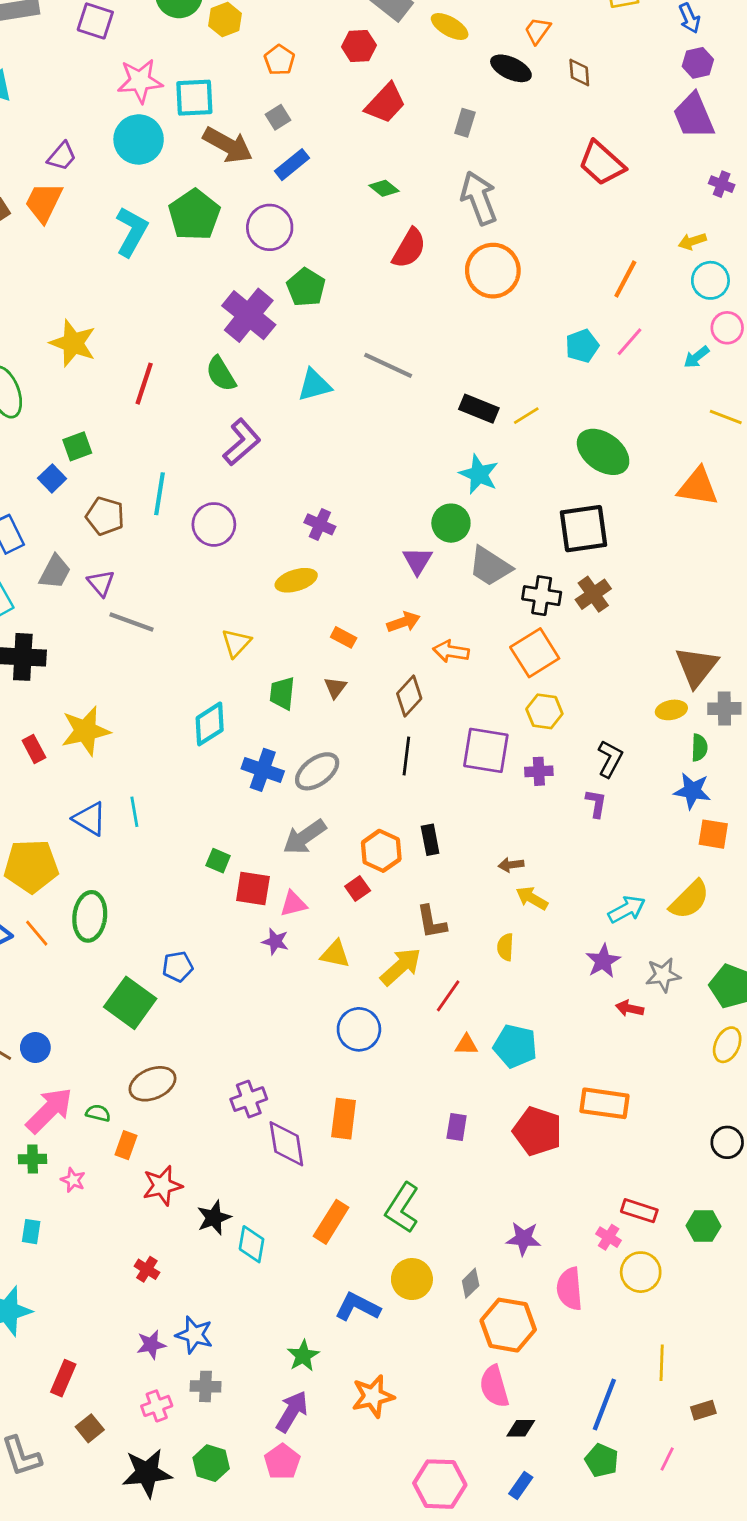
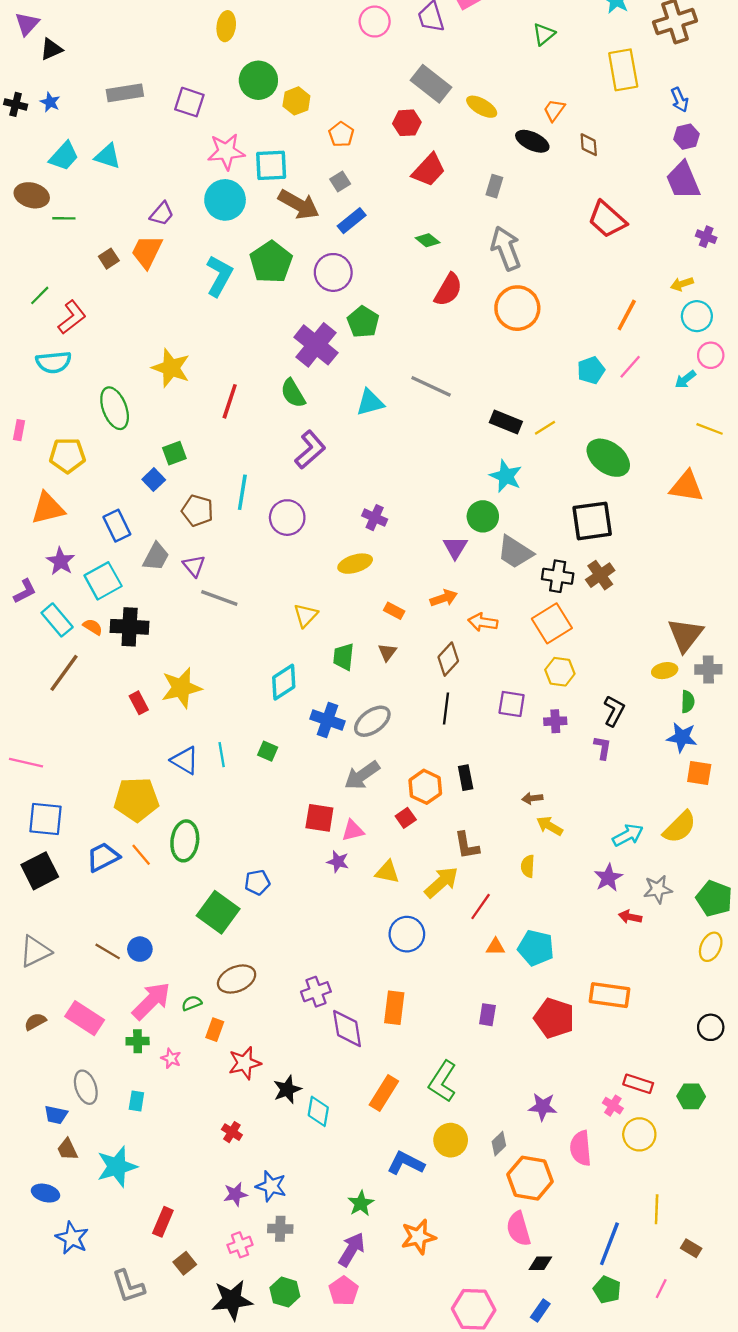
purple square: (486, 750) -> (512, 704), size x0.7
green square: (218, 861) -> (268, 751), moved
green semicircle: (98, 1113) -> (192, 1003), turned -36
brown rectangle: (703, 1410) -> (691, 1248), turned 48

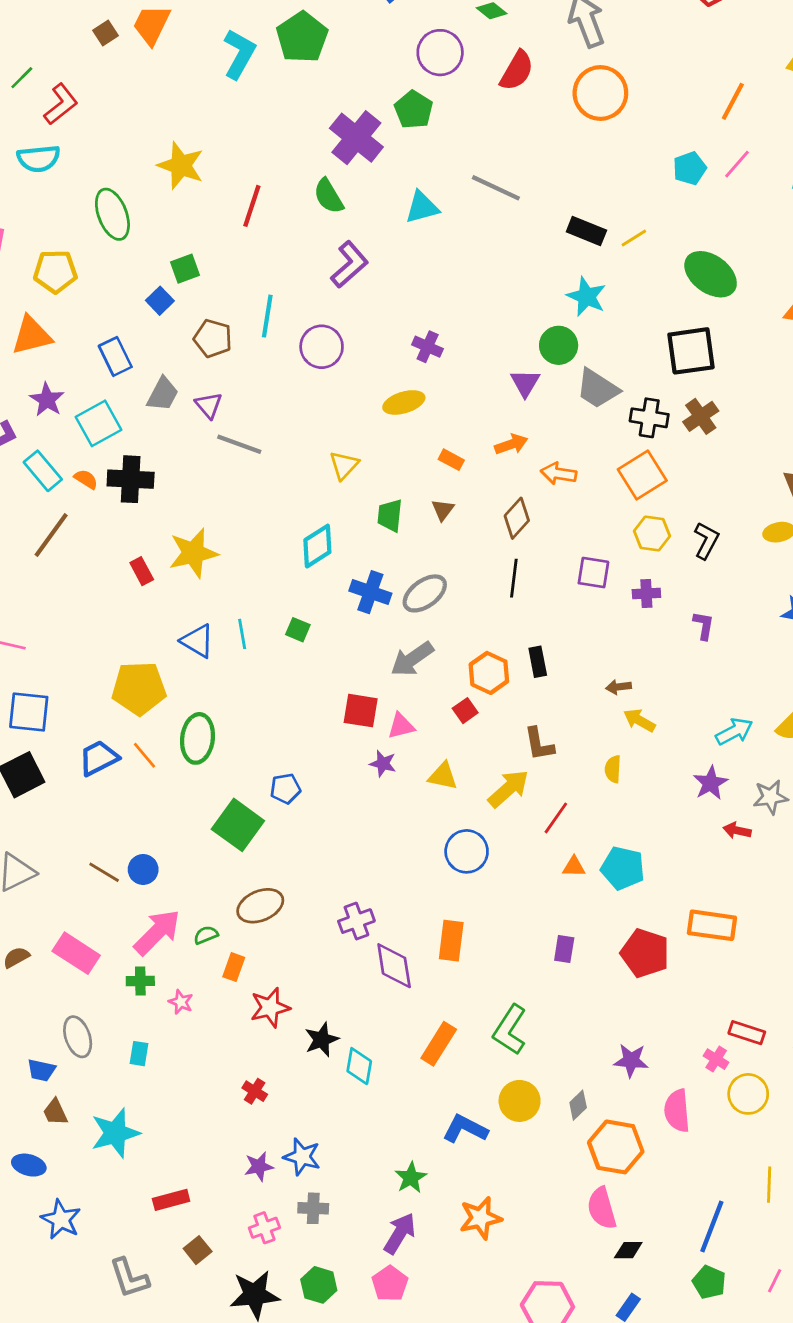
purple circle: (333, 272) -> (440, 53), moved
black L-shape: (614, 711) -> (706, 540), moved
red rectangle: (163, 1222) -> (171, 1200), turned 52

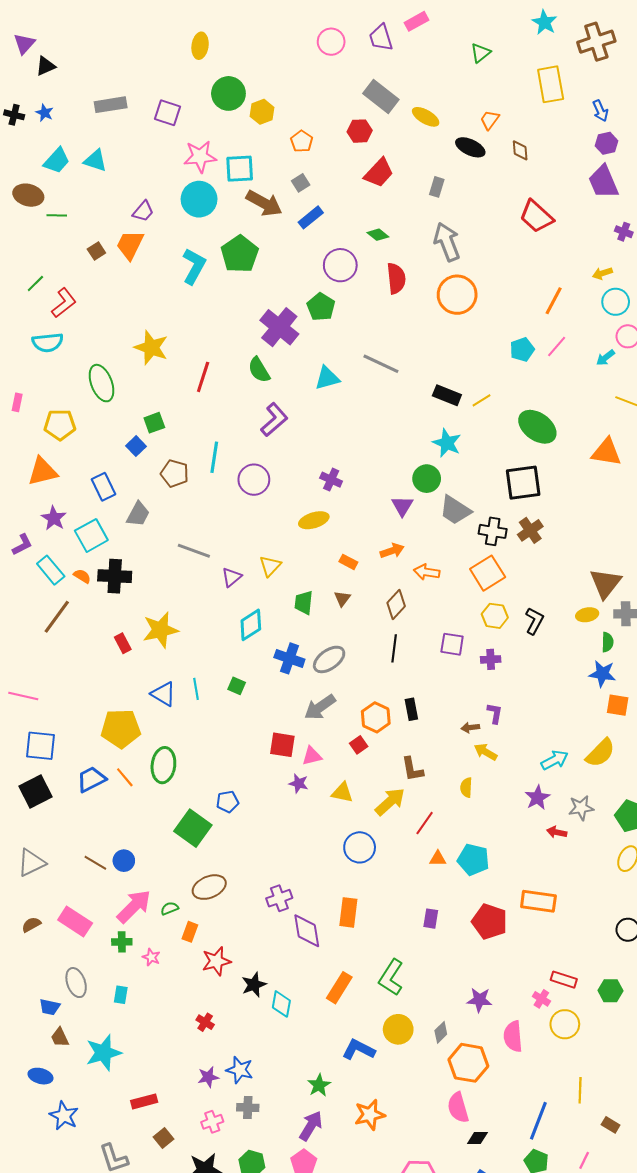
red semicircle: (517, 71) -> (396, 278), turned -36
purple triangle: (209, 405) -> (232, 577), moved, turned 30
purple L-shape: (704, 626) -> (495, 713), moved

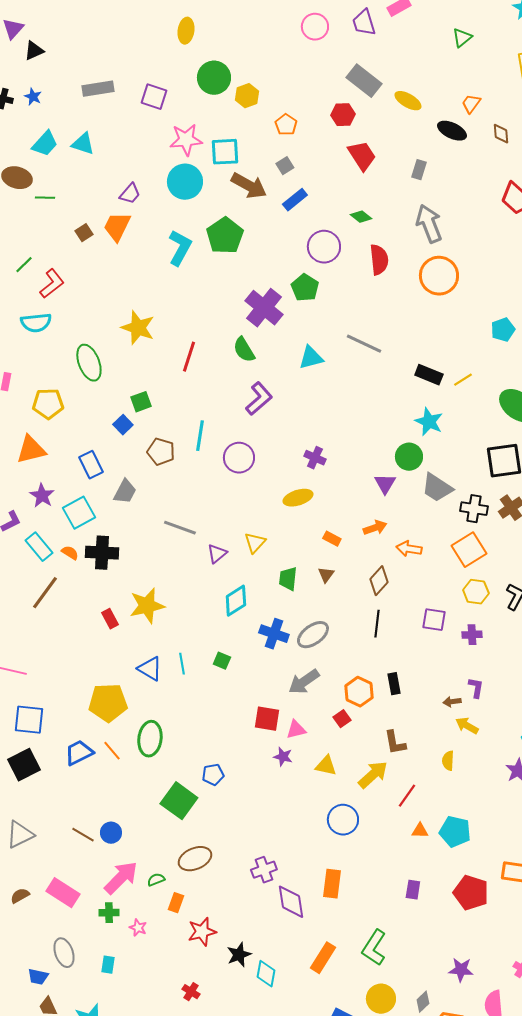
red trapezoid: (379, 173) -> (362, 156), turned -76

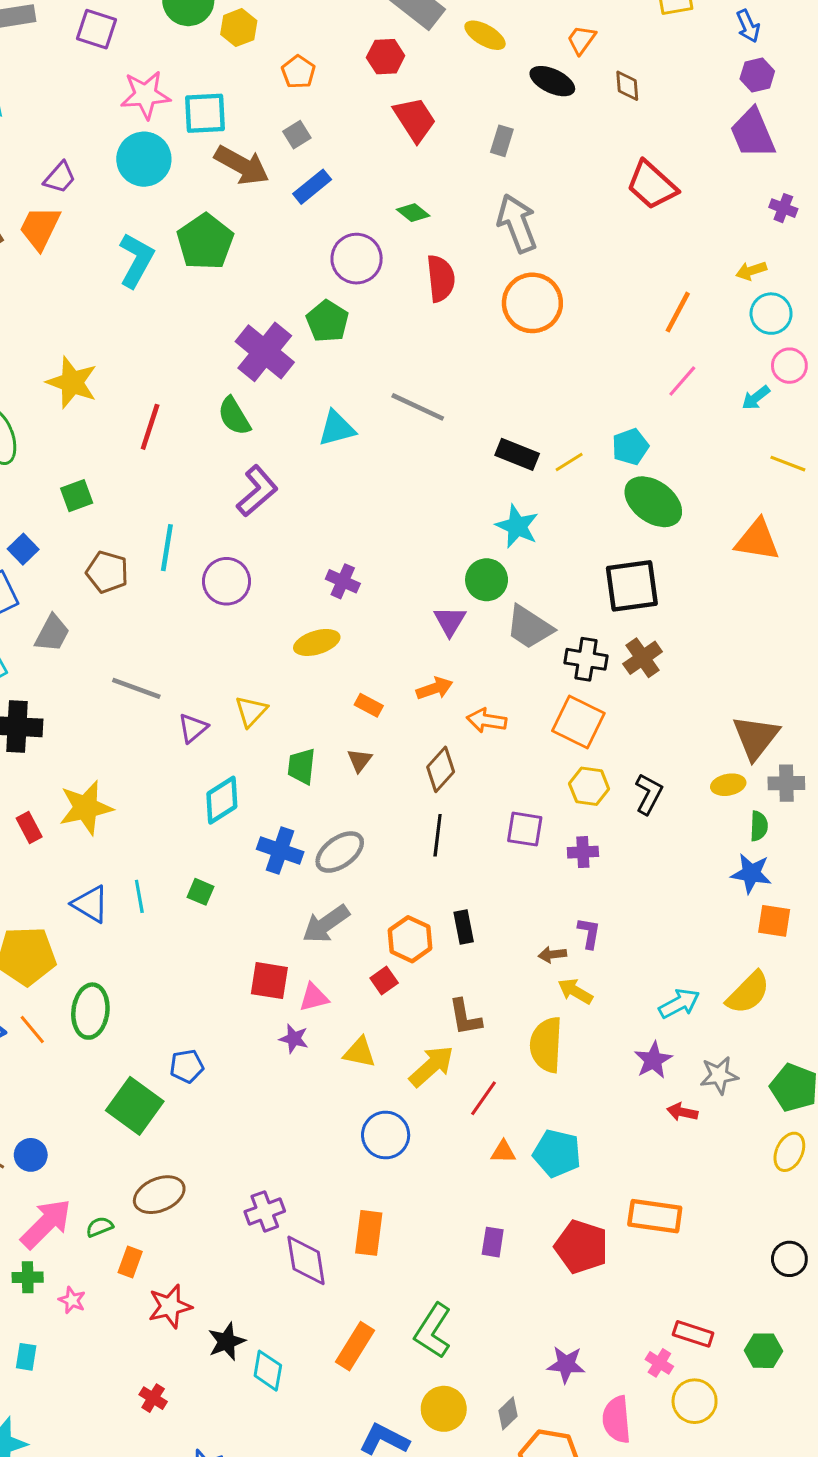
cyan pentagon: (503, 330) -> (630, 447), moved
blue square: (123, 425) -> (23, 549), moved
orange square: (469, 550) -> (578, 722), turned -32
yellow semicircle: (448, 761) -> (546, 1045), size x1.8

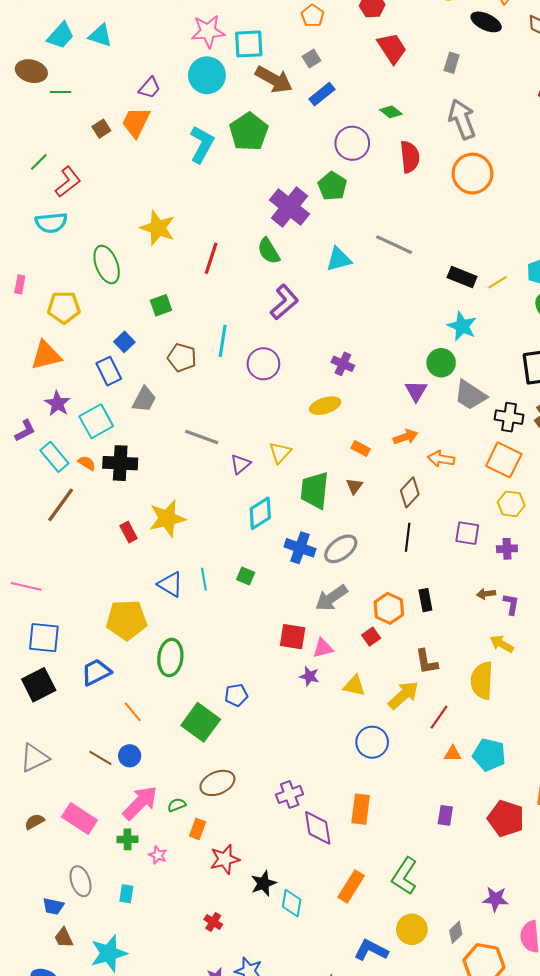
green trapezoid: (301, 766) -> (315, 490), size x1.5
brown arrow: (552, 955) -> (486, 594), moved
orange line: (32, 1029) -> (133, 712), moved

